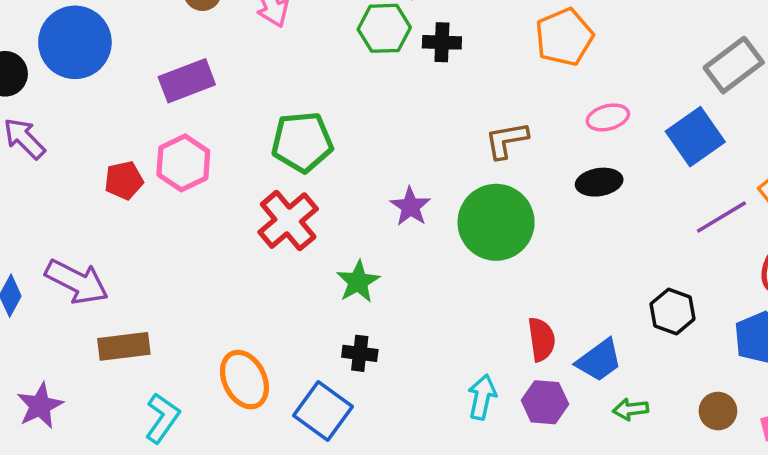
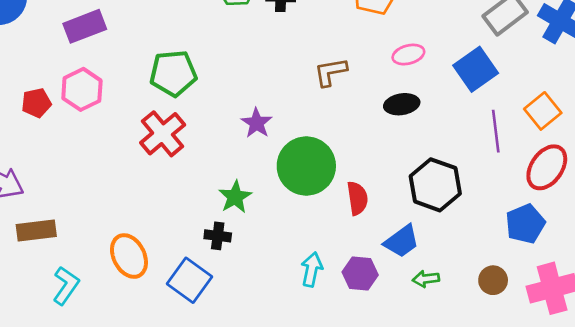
purple line: (721, 217) -> (496, 131), turned -66
green circle: (496, 222) -> (306, 166), moved
green star: (358, 282) -> (235, 197), moved
black hexagon: (673, 311) -> (435, 185), moved, size x1.5
red semicircle: (541, 339) -> (357, 198), moved

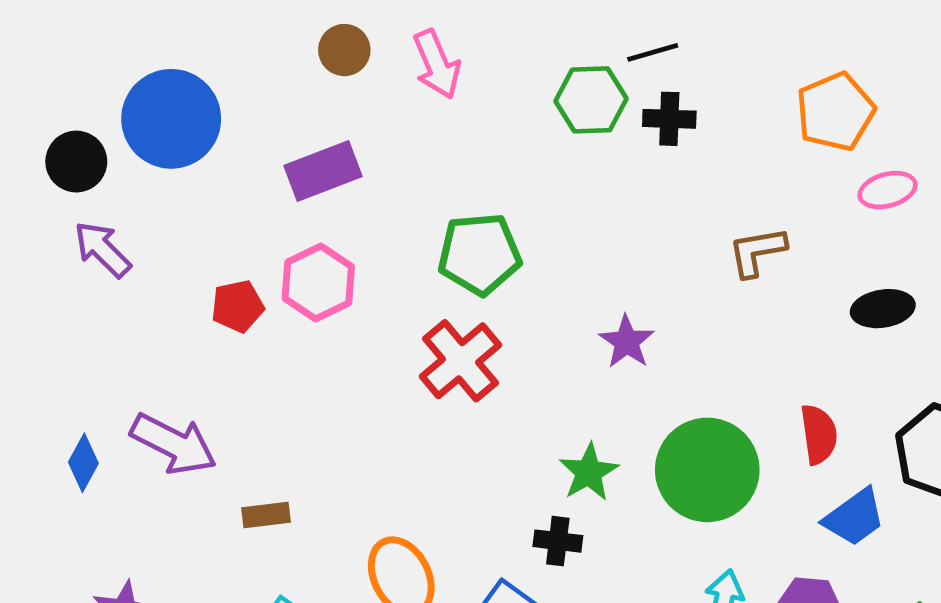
pink ellipse: (408, 55) -> (888, 190), moved
green circle: (306, 166) -> (707, 470), moved
red semicircle: (357, 198) -> (819, 434), moved
brown rectangle: (36, 230) -> (266, 515), moved, size x0.7
blue trapezoid: (402, 241) -> (854, 517), moved

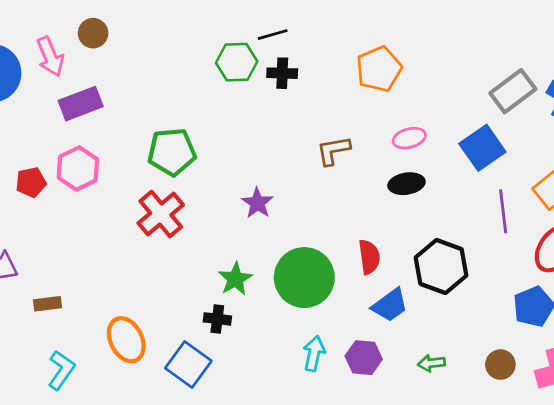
pink arrow: (437, 64) -> (50, 57), moved
pink ellipse: (888, 190) -> (409, 138), moved

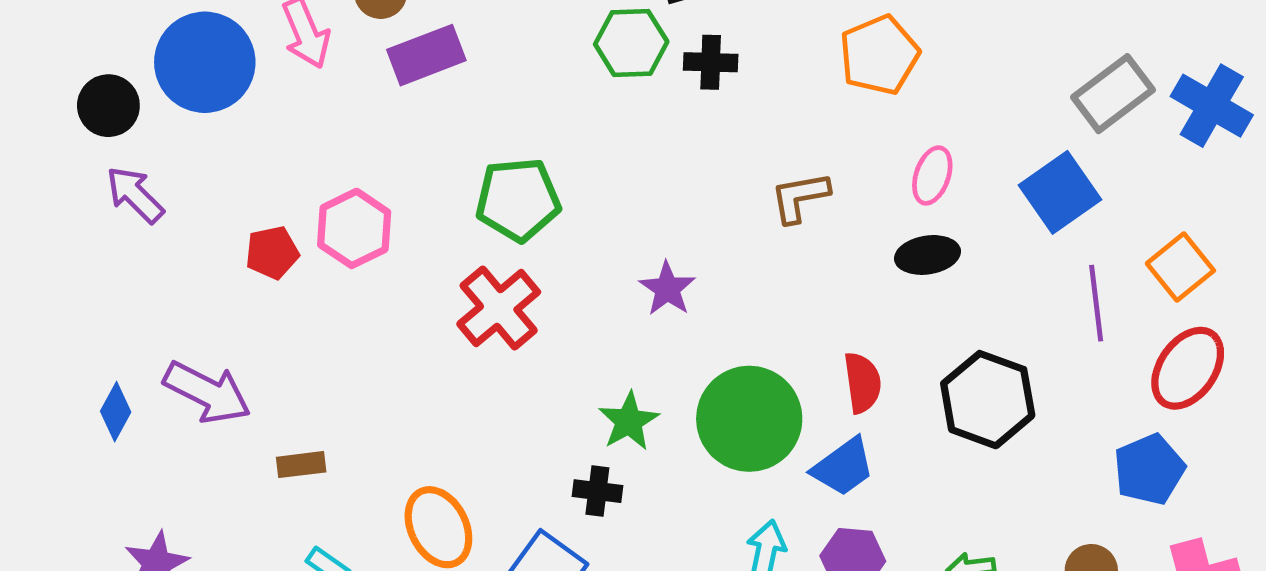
purple rectangle: (81, 104) -> (426, 55), moved
pink ellipse: (409, 138) -> (932, 175), turned -56
blue trapezoid: (390, 305) -> (843, 467), moved

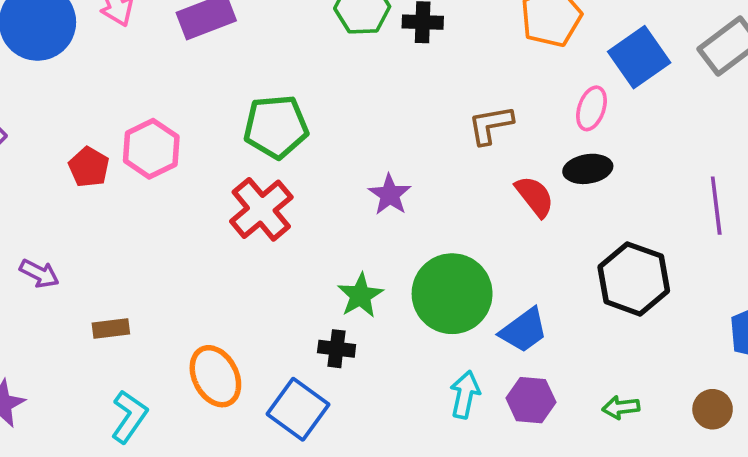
blue square: (1060, 192) -> (639, 57), moved
red pentagon: (272, 253) -> (89, 167), turned -30
red semicircle: (862, 383) -> (535, 196), moved, turned -30
purple arrow: (207, 392) -> (39, 273), size x0.6

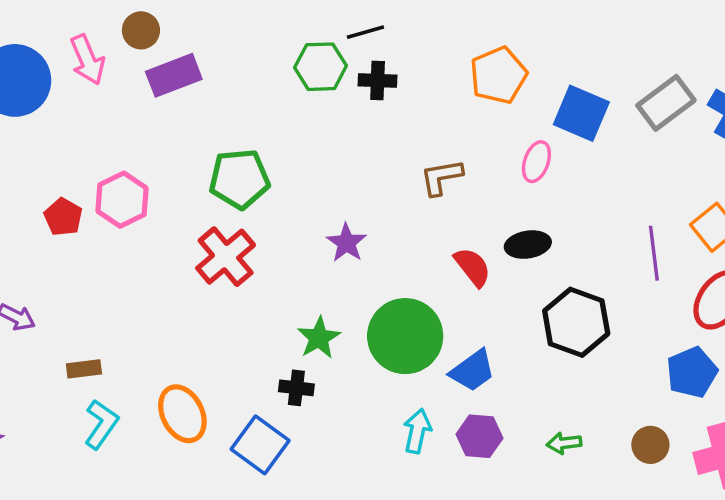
blue square: (639, 57) -> (581, 113), turned -32
black ellipse: (588, 169) -> (528, 245), moved
red semicircle: (535, 196) -> (473, 267), moved
cyan L-shape: (129, 417) -> (101, 424), moved

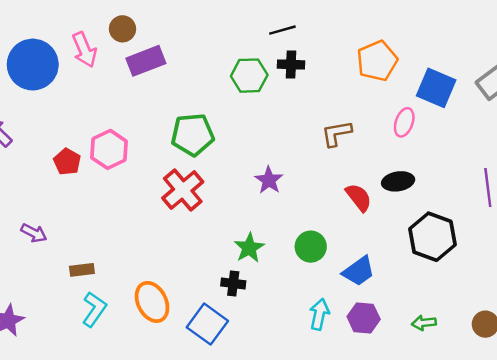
green hexagon: (321, 67) -> (249, 76), moved
green circle: (405, 336) -> (311, 247), size x0.6

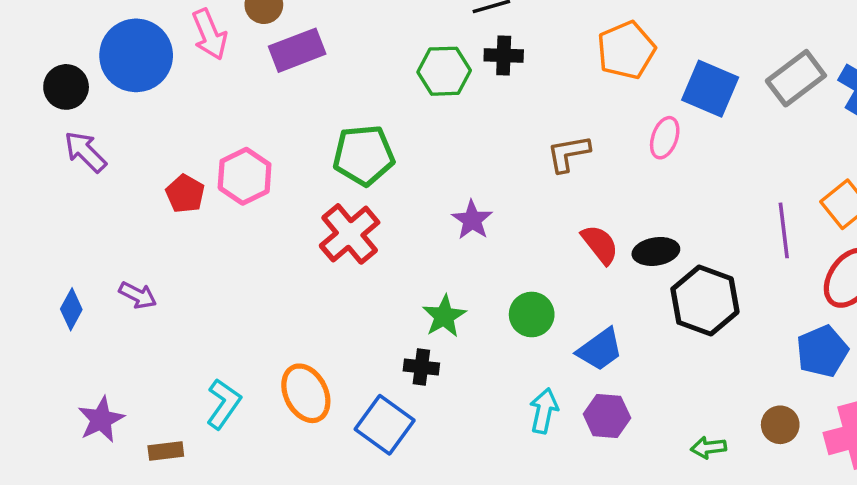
black ellipse: (398, 181) -> (656, 251), moved
brown rectangle: (82, 270) -> (166, 451), moved
green arrow: (424, 323) -> (708, 448), moved

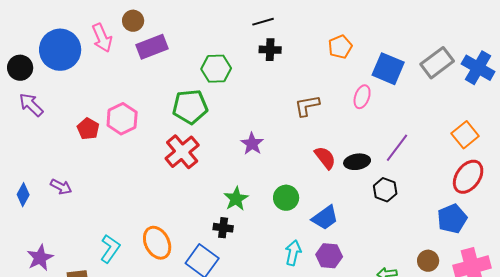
orange pentagon: (626, 50) -> (340, 47), size x0.7
green hexagon: (444, 71) -> (216, 69), moved
purple line: (784, 230) -> (397, 148), moved, turned 44
black hexagon: (705, 300) -> (385, 190), size x0.6

